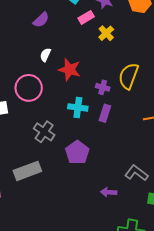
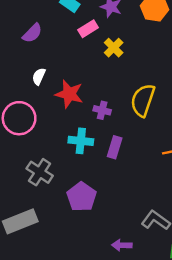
purple cross: (103, 87) -> (102, 110), moved

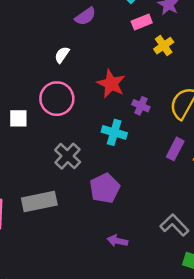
white semicircle: (39, 76) -> (62, 55), moved
purple rectangle: (115, 147) -> (175, 149), moved
purple arrow: (122, 245) -> (117, 241), moved

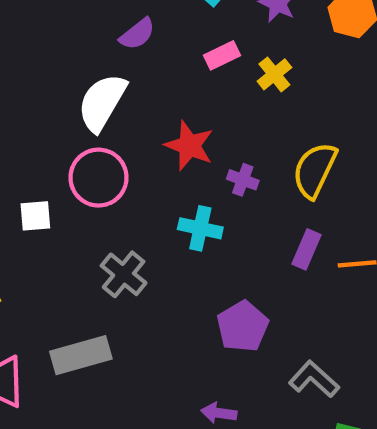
pink rectangle: (142, 22) -> (222, 55), moved
white semicircle: (62, 55) -> (102, 102), size x2.0
purple pentagon: (105, 188) -> (243, 326), moved

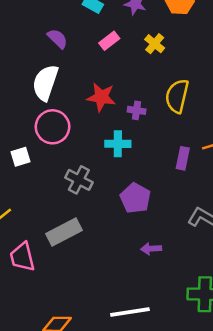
purple semicircle: (137, 34) -> (57, 39), turned -85
yellow cross: (274, 74) -> (155, 44), moved
purple rectangle: (307, 249) -> (183, 158), moved
purple pentagon: (243, 326) -> (135, 198), moved

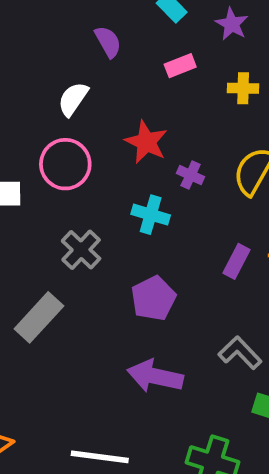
yellow cross: (155, 44) -> (243, 88), turned 36
white semicircle: (45, 83) -> (73, 99), size x0.7
gray rectangle: (64, 232) -> (39, 317), turned -36
purple arrow: (151, 249) -> (155, 376), size x1.8

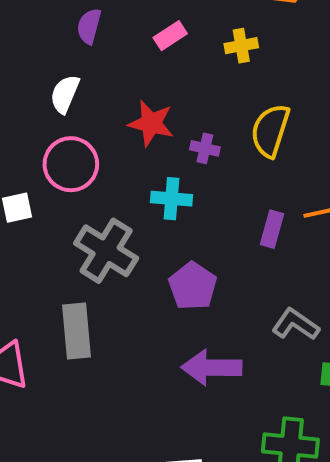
purple semicircle: (108, 42) -> (89, 26), turned -124
gray cross: (81, 250) -> (106, 251), size x1.4
gray rectangle: (39, 317) -> (76, 331), turned -36

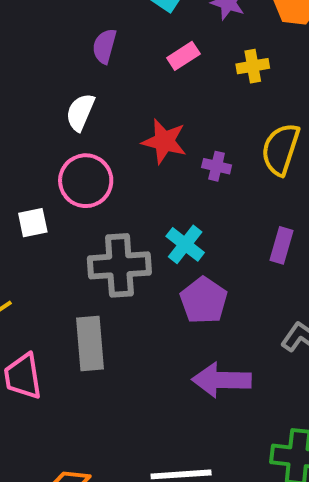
cyan cross: (172, 199) -> (185, 244), moved, turned 33
gray cross: (106, 251) -> (119, 265), turned -36

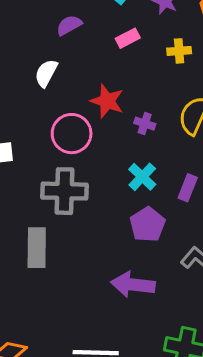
purple semicircle: (104, 46) -> (69, 25), turned 40
pink circle: (86, 181) -> (72, 134), moved
cyan cross: (185, 244) -> (142, 177), moved
purple pentagon: (204, 300) -> (147, 224), moved

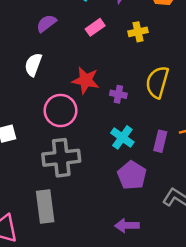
purple arrow: (133, 285) -> (127, 226), size x0.7

